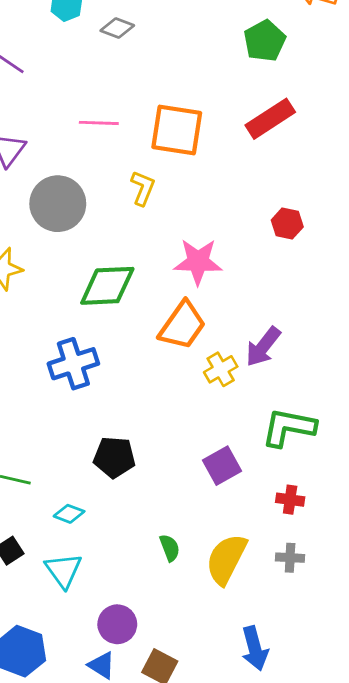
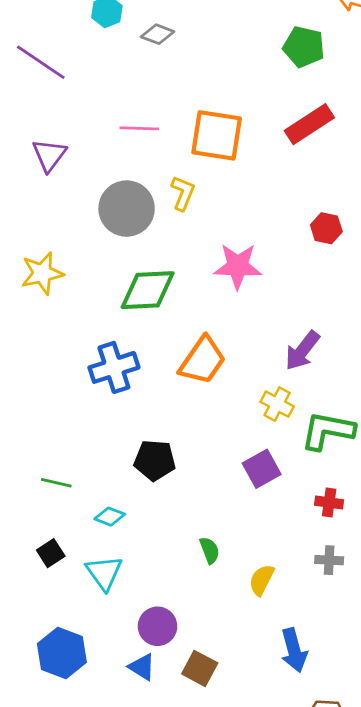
green pentagon: (265, 41) -> (304, 47), turned -30
gray circle: (58, 204) -> (127, 209), moved
orange trapezoid: (182, 325) -> (203, 360), moved
yellow cross: (221, 369) -> (277, 404), moved, turned -32
yellow semicircle: (226, 559) -> (262, 580), moved, size x0.6

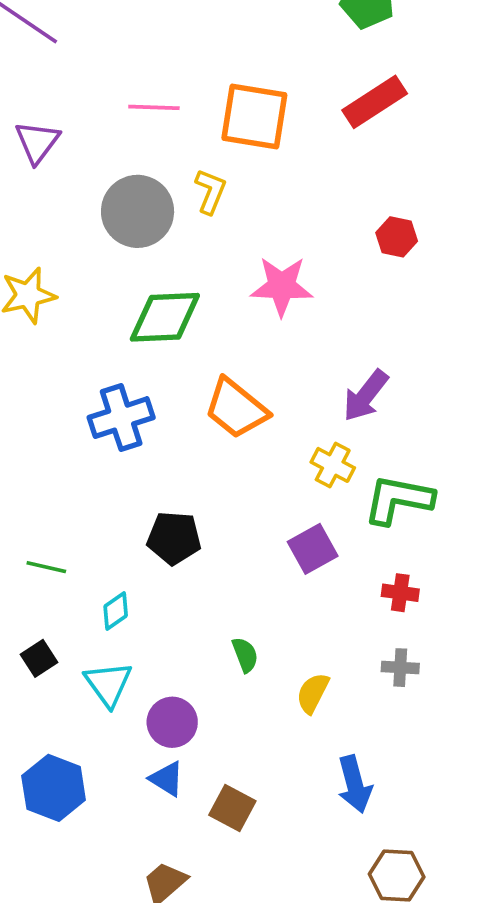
orange trapezoid: (203, 360) -> (236, 408), turned 94
cyan diamond: (110, 517) -> (116, 611), turned -56
purple circle: (158, 626) -> (172, 722), moved
blue triangle: (142, 667) -> (167, 779), moved

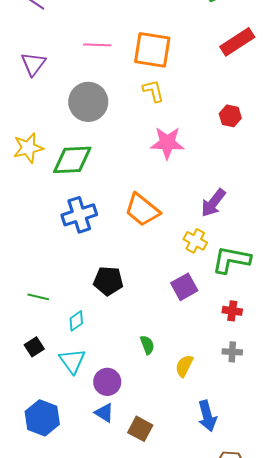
red rectangle: (375, 102) -> (237, 42), moved
yellow L-shape: (211, 191) -> (153, 91), moved, turned -35
green diamond: (165, 317) -> (72, 160), moved

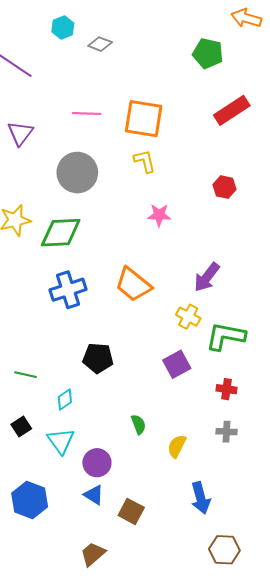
pink star: (167, 143) -> (159, 215), size x0.7

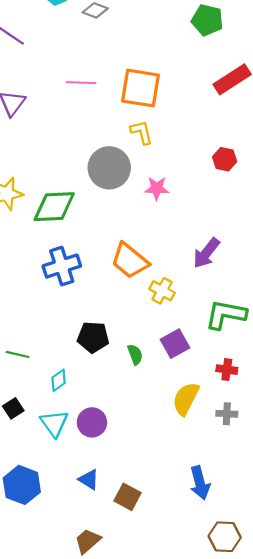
gray circle: (77, 173) -> (109, 168), moved
yellow cross: (188, 317) -> (162, 291), moved
green semicircle: (138, 424) -> (135, 354), moved
yellow semicircle: (177, 446) -> (186, 399), moved, size x1.4
purple circle: (97, 463) -> (92, 422), moved

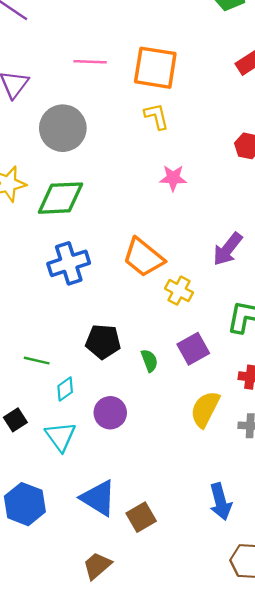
gray circle: (109, 168) -> (63, 128), moved
green line: (18, 354) -> (37, 361), moved
purple circle: (92, 422) -> (110, 413), moved
blue triangle: (89, 480) -> (98, 498), size x1.6
brown square: (128, 497) -> (141, 517), turned 32

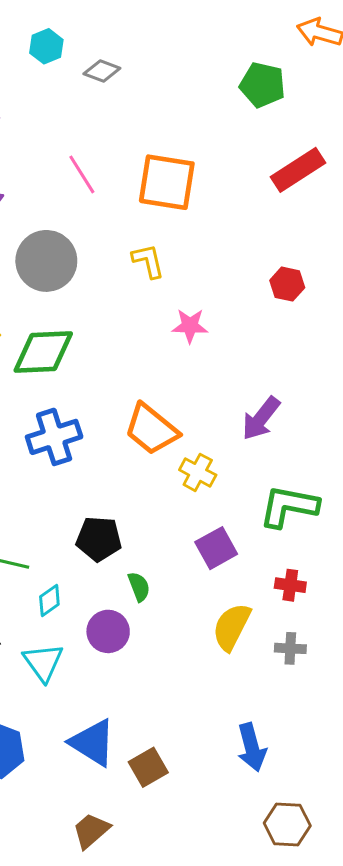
pink line: (90, 62) -> (82, 174), turned 56
yellow L-shape: (156, 116) -> (148, 261), moved
green semicircle: (149, 361) -> (139, 587), moved

